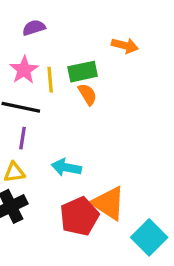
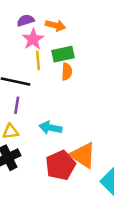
orange arrow: (125, 46) -> (55, 25), moved
pink star: (24, 70) -> (33, 39), moved
orange semicircle: (87, 94) -> (67, 72), turned 35

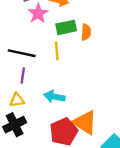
yellow line: (38, 60) -> (57, 51), moved
orange semicircle: (67, 72) -> (86, 32), moved

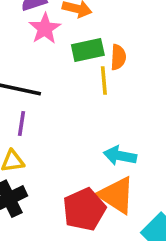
yellow line: (57, 51) -> (104, 80), moved
cyan arrow: (54, 97) -> (120, 156), moved

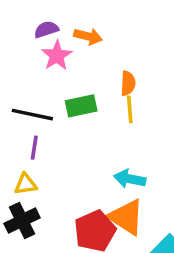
green rectangle: (88, 50) -> (81, 106), moved
yellow line: (104, 80) -> (130, 109), moved

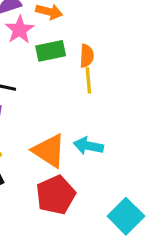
green rectangle: (81, 106) -> (51, 51), moved
orange triangle: (126, 217) -> (49, 151), moved

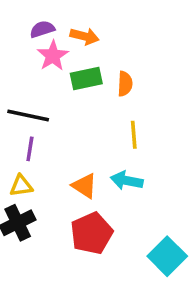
yellow line: (88, 80) -> (134, 135), moved
orange triangle: (49, 151) -> (84, 186), size x0.7

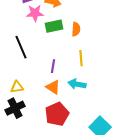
pink star: (53, 56) -> (35, 13), turned 30
black line: (28, 115) -> (21, 47), turned 55
purple line: (30, 149) -> (53, 66), moved

